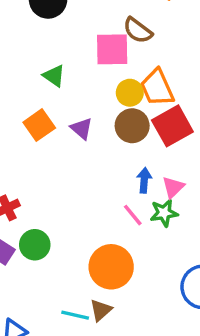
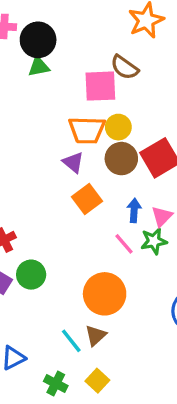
green triangle: (54, 76) -> (39, 67), moved, turned -45
orange trapezoid: (157, 88) -> (87, 130), moved, turned -63
orange square: (39, 125) -> (87, 199), moved
cyan line: (75, 315) -> (71, 341), turned 40

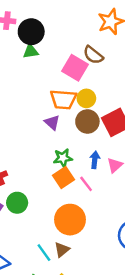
pink square: (100, 86) -> (75, 68), turned 30
orange square: (87, 199) -> (64, 177), moved
green star: (154, 241) -> (63, 158), moved

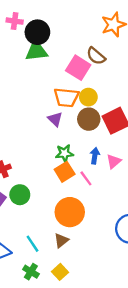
green triangle: (31, 51) -> (36, 51), size x1.5
cyan line: (44, 253) -> (33, 244), moved

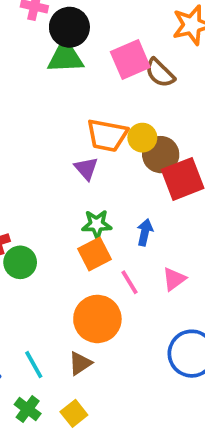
pink square: (78, 68) -> (130, 60), moved, turned 30
brown circle: (89, 119) -> (161, 155), moved
pink triangle: (114, 161) -> (174, 279), moved
pink line: (86, 178) -> (129, 282), moved
green circle: (20, 195) -> (20, 262), moved

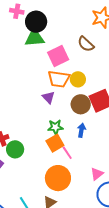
pink square: (130, 60) -> (58, 56), moved
brown circle: (161, 155) -> (81, 104), moved
pink triangle: (174, 279) -> (97, 174), moved
pink line: (129, 282) -> (67, 153), moved

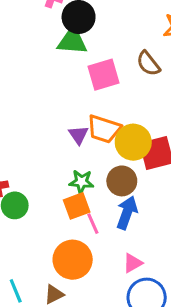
orange trapezoid: (59, 79) -> (104, 129), moved
yellow circle: (78, 79) -> (133, 142), moved, size x1.5
brown circle: (81, 104) -> (122, 181), moved
blue arrow: (81, 130) -> (127, 213), moved, size x1.5

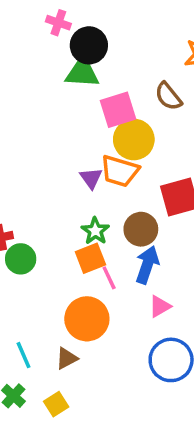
yellow circle: (133, 142) -> (134, 139), moved
green star: (81, 182) -> (95, 231), turned 30
pink triangle: (133, 263) -> (160, 306), moved

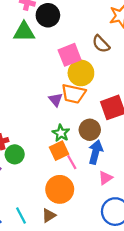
green triangle: (82, 72) -> (24, 32), moved

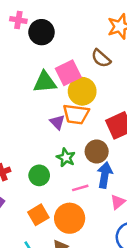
green triangle: (24, 32) -> (45, 82), moved
orange square: (59, 151) -> (38, 215), moved
green circle: (15, 154) -> (39, 175), moved
pink line: (72, 162) -> (80, 188), turned -72

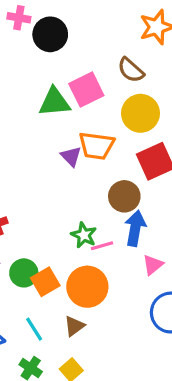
yellow circle: (82, 91) -> (141, 113), moved
green star: (66, 158) -> (84, 235), moved
green circle: (39, 175) -> (24, 273), moved

